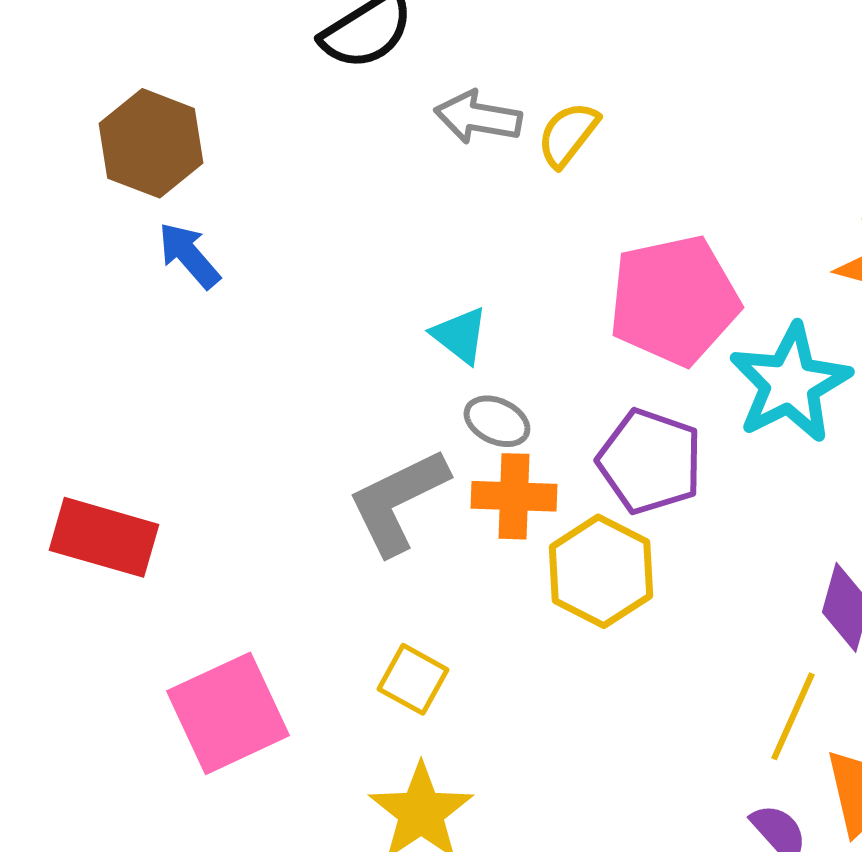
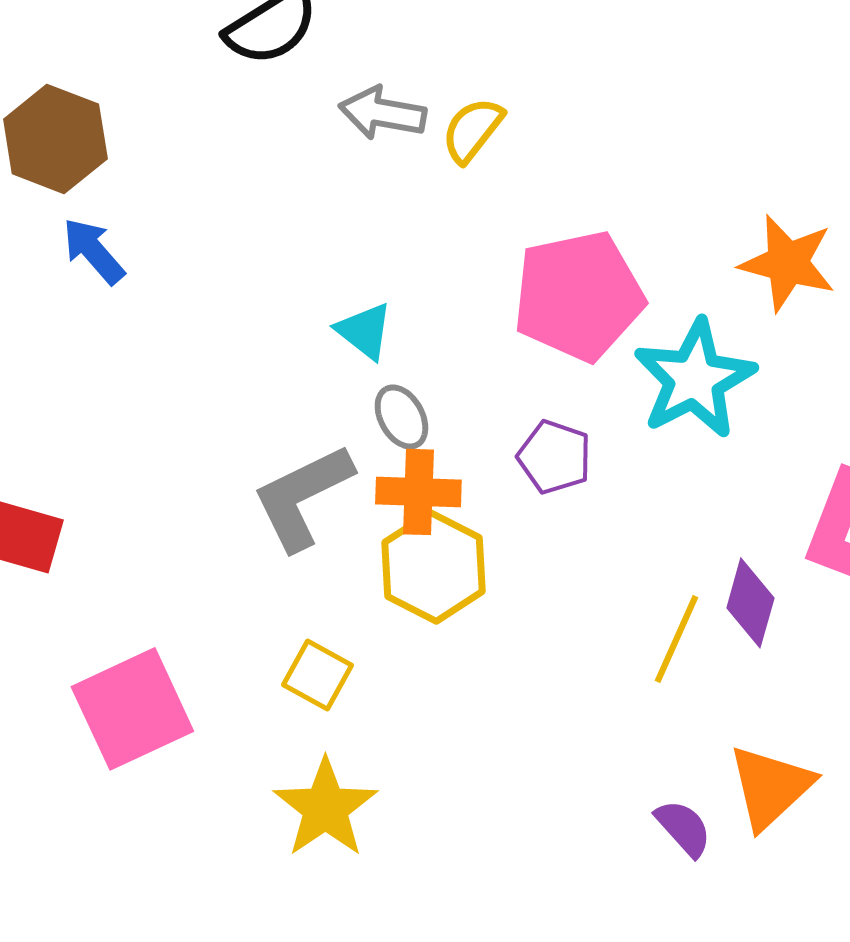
gray ellipse: (497, 421) -> (401, 417), turned 36
purple pentagon: (650, 461) -> (554, 457), size x0.7
yellow hexagon: (601, 571) -> (433, 567), moved
yellow line: (793, 716) -> (676, 639), moved

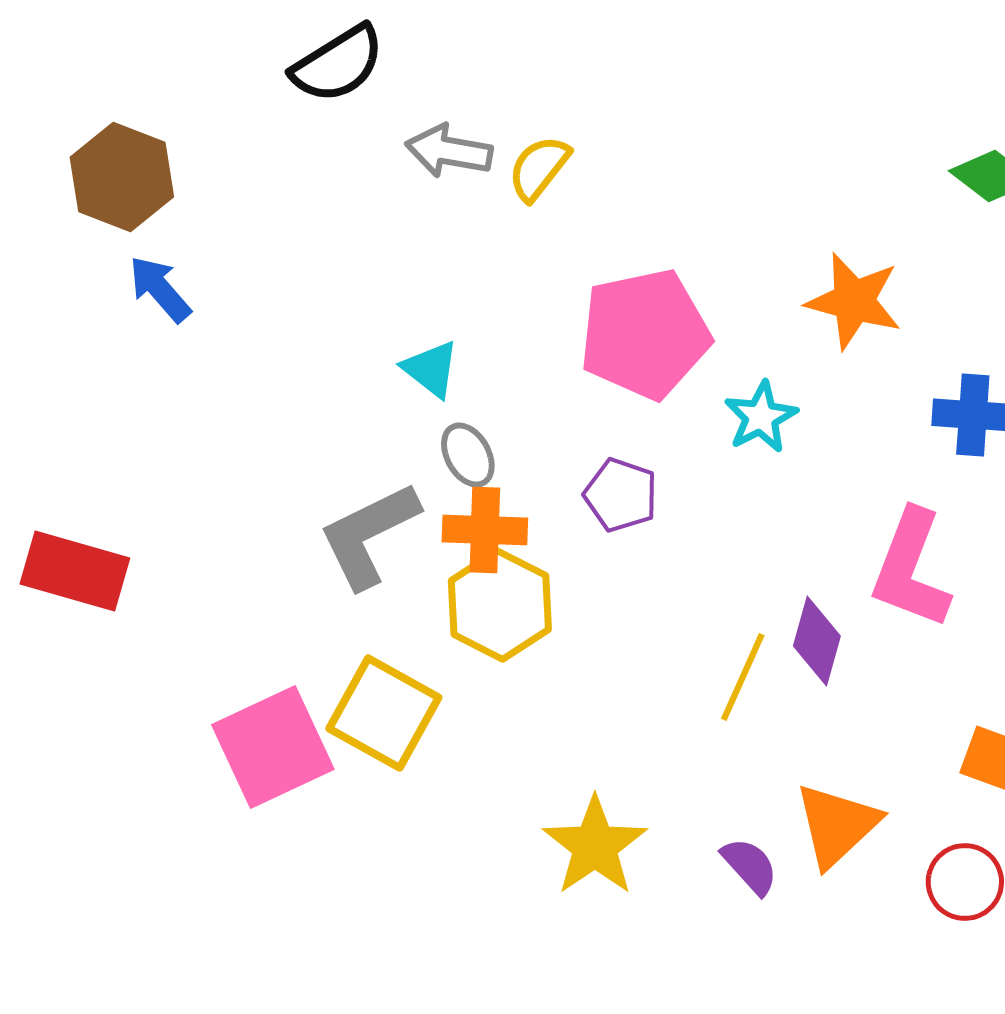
cyan star: (694, 379) -> (761, 417), size x0.6
yellow square: (317, 675) -> (384, 713), size x1.6
pink square: (132, 709) -> (273, 747), moved
yellow star: (325, 808) -> (595, 846), moved

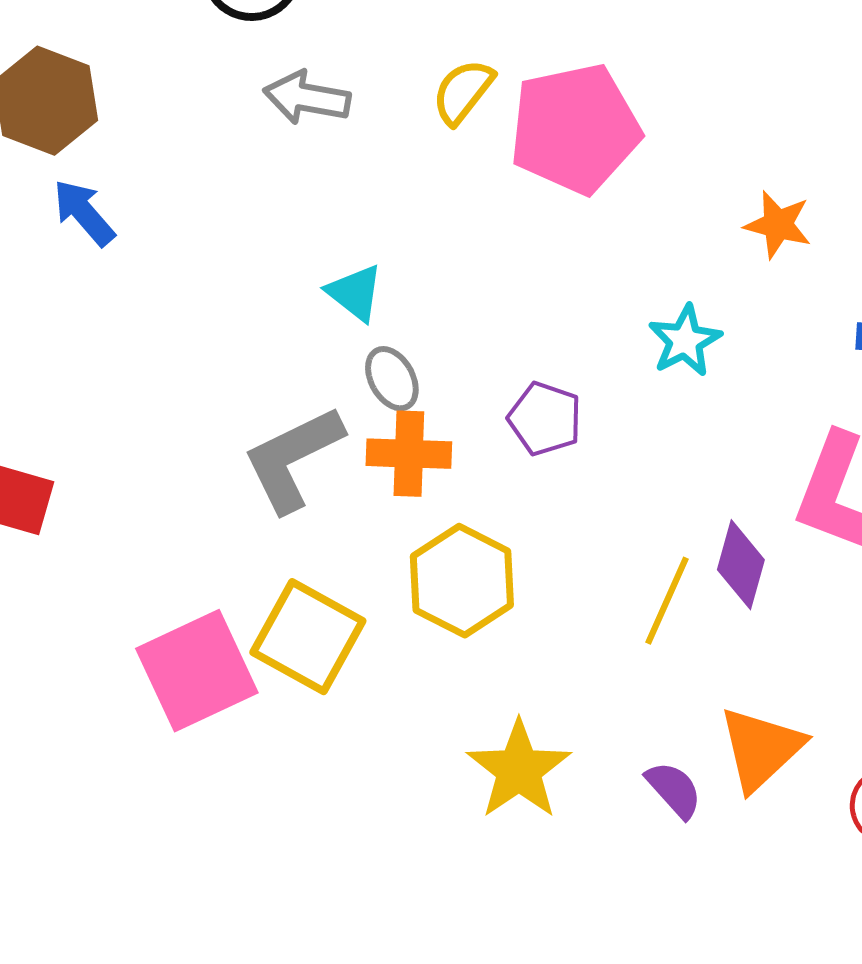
gray arrow: (449, 151) -> (307, 98), moved
orange star: (854, 301) -> (778, 225), size x0.7
pink pentagon: (645, 334) -> (575, 129), moved
yellow hexagon: (500, 605) -> (462, 581), moved

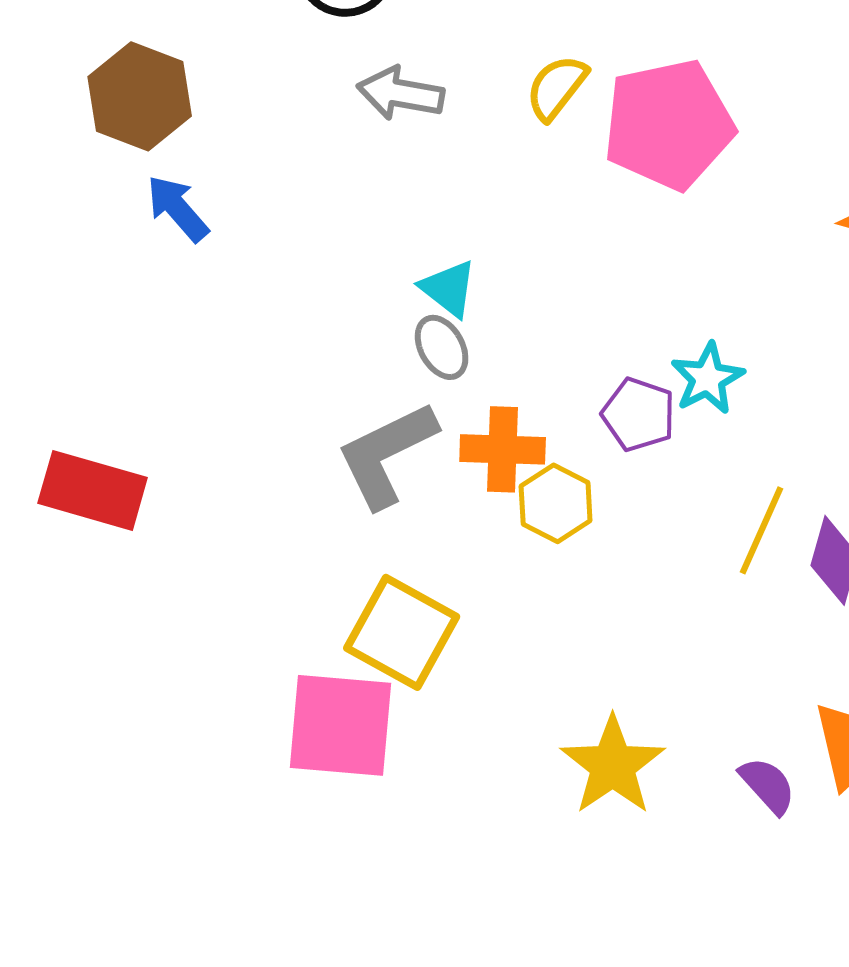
cyan star: (685, 341) -> (708, 378), moved
gray ellipse: (392, 379) -> (442, 347), moved
yellow hexagon: (462, 581) -> (556, 503), moved, size x0.7
yellow line: (667, 601) -> (762, 530), moved
pink square: (197, 671) -> (341, 725), moved, turned 30

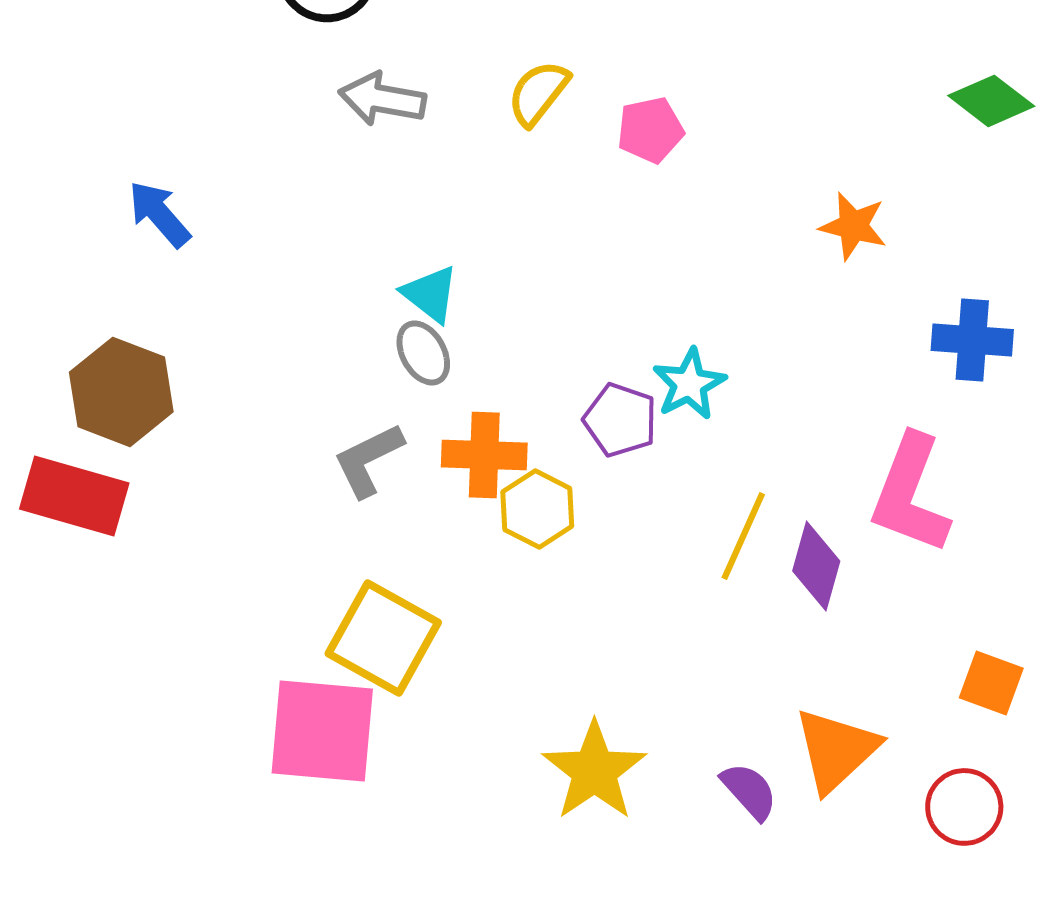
brown hexagon: (140, 96) -> (121, 392), moved
pink pentagon: (669, 124) -> (650, 130), size x0.5
gray L-shape: (387, 454) -> (368, 460), size x0.7

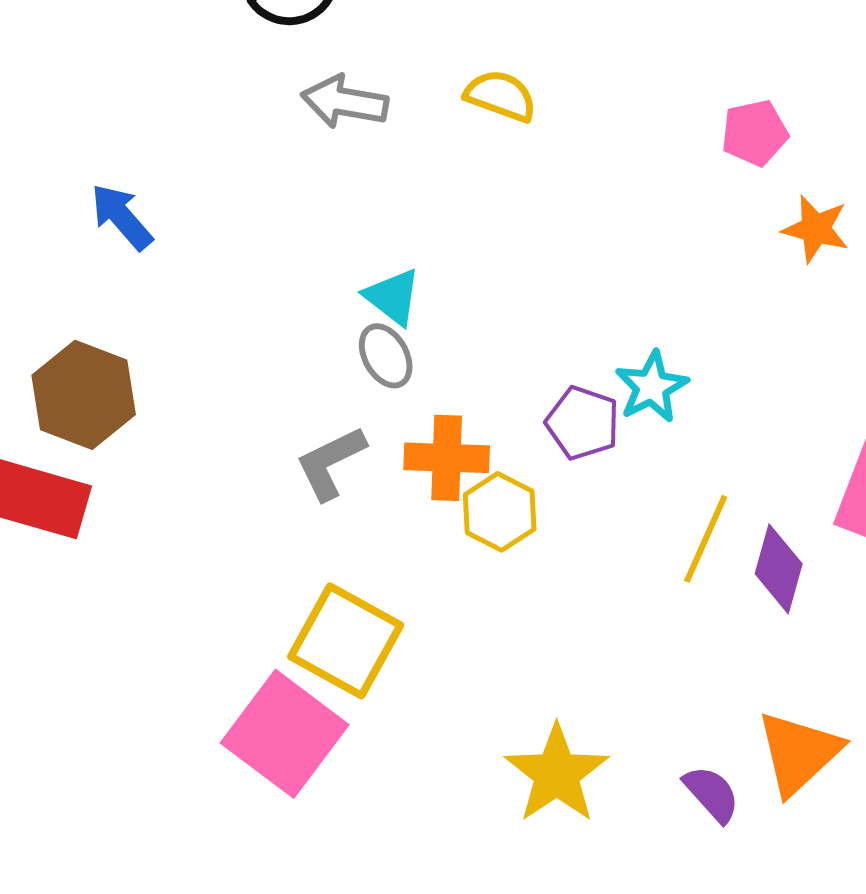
yellow semicircle: (538, 93) -> (501, 96), turned 72
pink pentagon: (650, 130) -> (755, 133), moved
pink square: (322, 731) -> (285, 734), turned 32

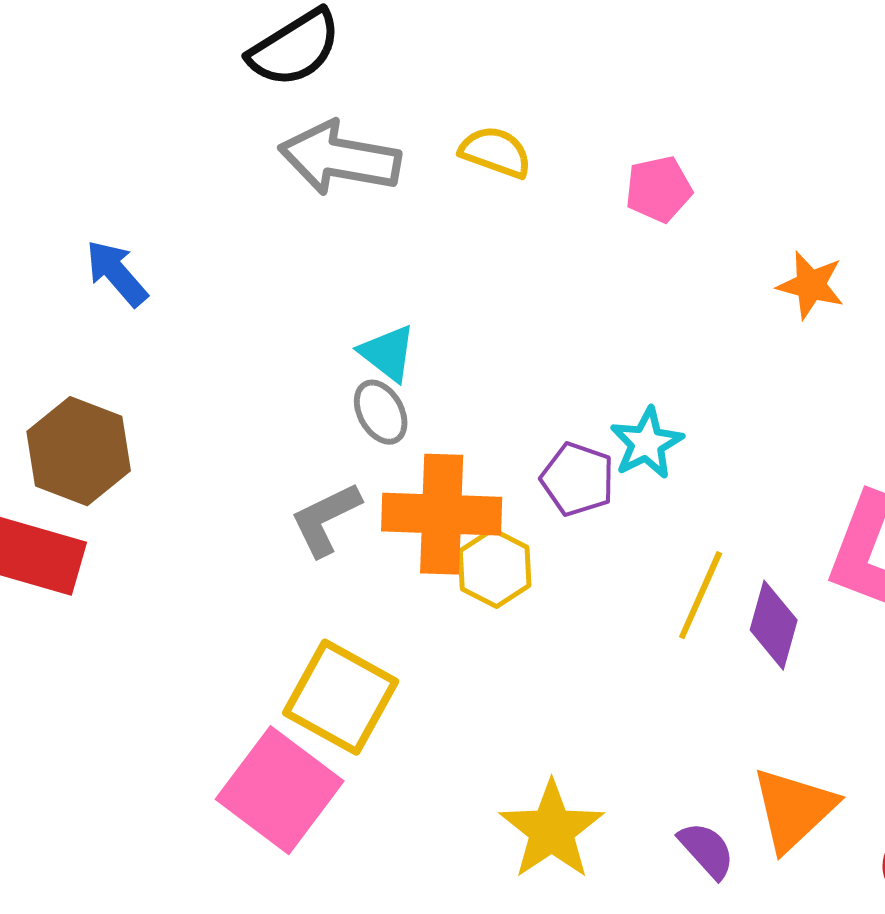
gray arrow: (345, 102) -> (340, 158), size x1.4
pink pentagon: (755, 133) -> (659, 189), moved
orange cross: (447, 458) -> (442, 514), size x1.4

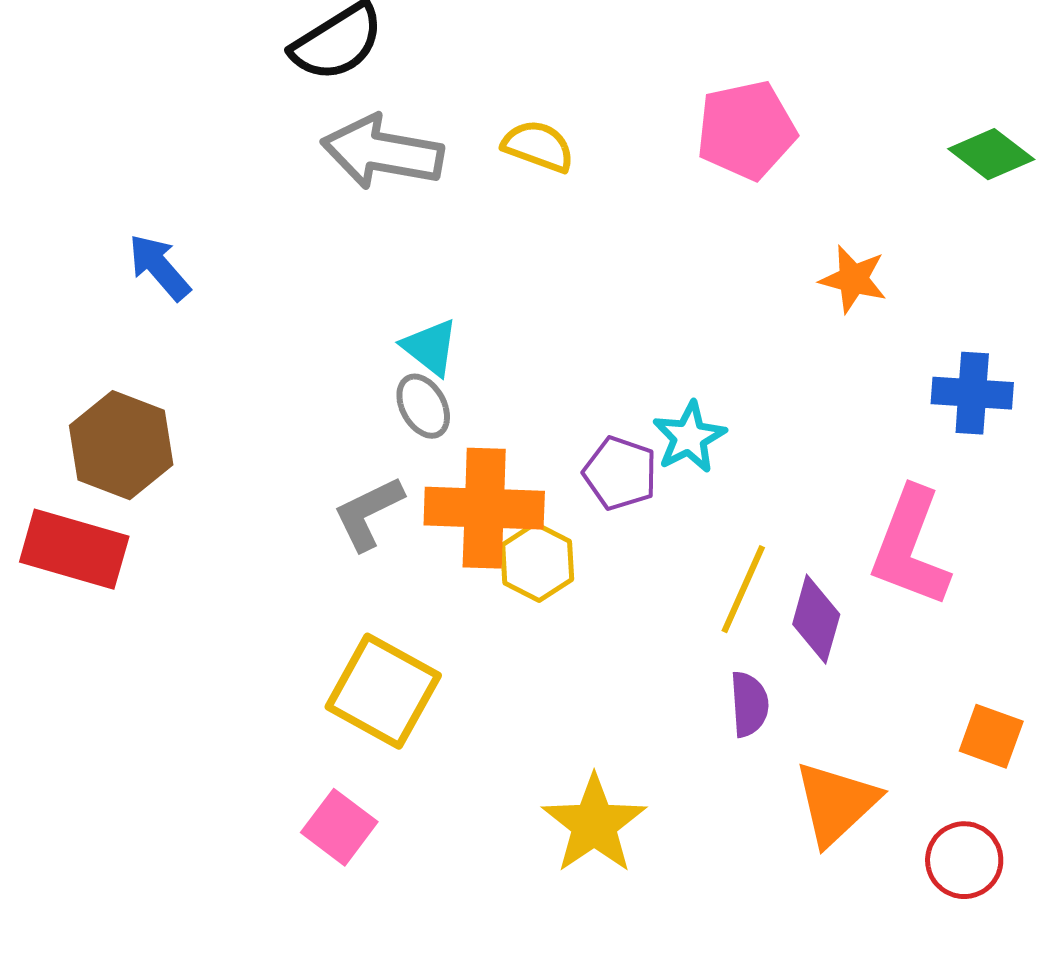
pink pentagon: (659, 189) -> (746, 130), moved, size x1.5
pink square: (280, 790) -> (339, 827), moved, size x0.6
purple semicircle: (707, 850) -> (749, 704), moved, turned 38

